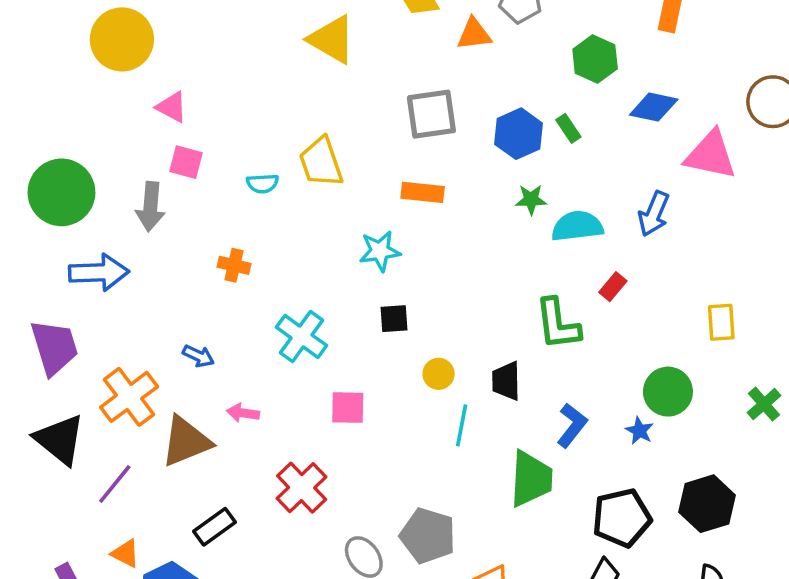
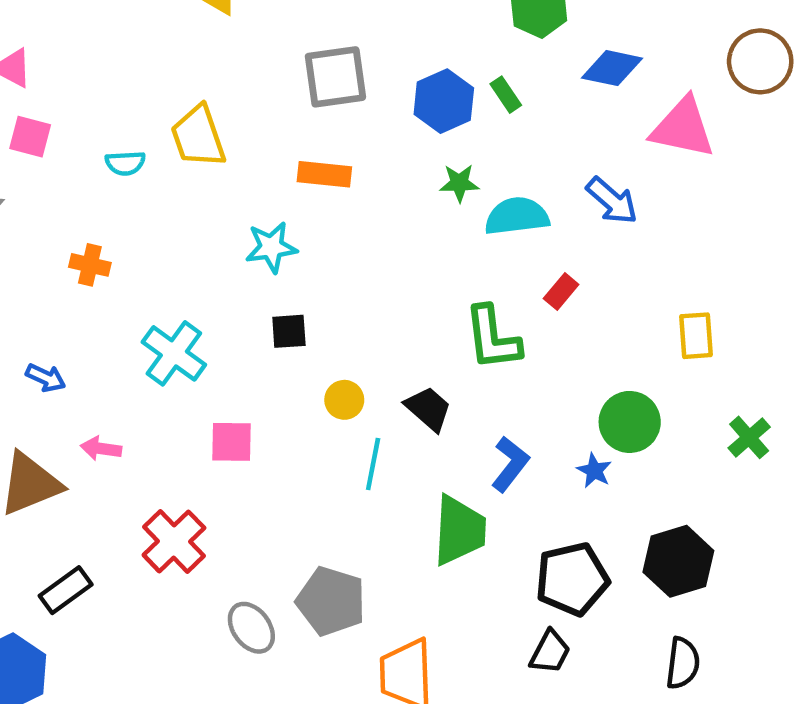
blue arrow: (654, 214) -> (612, 201), turned -72
black trapezoid: (506, 381) -> (428, 409), turned 132

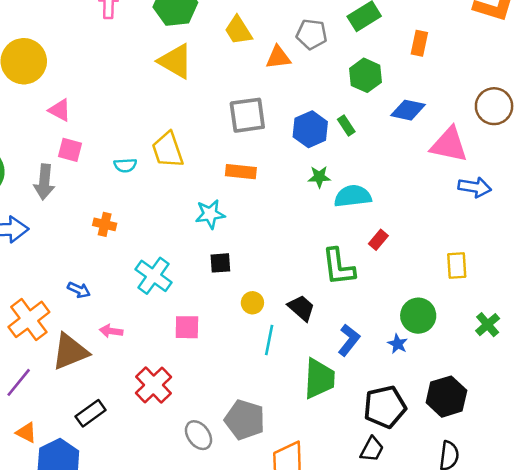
blue arrow: (612, 201) -> (475, 187), moved, turned -32

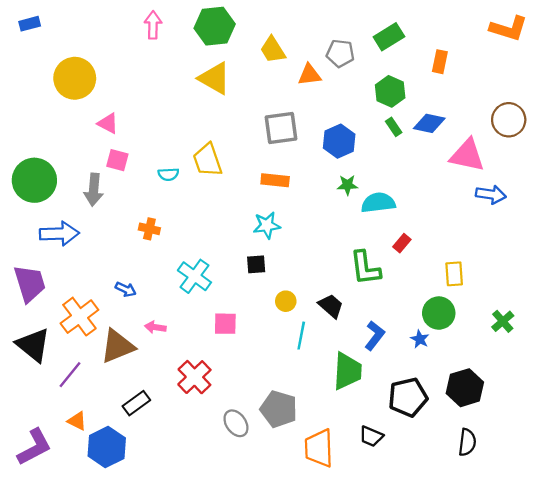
green rectangle: (346, 125) -> (394, 127), moved
cyan star: (210, 214) -> (267, 225), moved
yellow rectangle: (457, 266) -> (454, 274), moved
black trapezoid: (372, 449) -> (371, 436), moved, turned 85

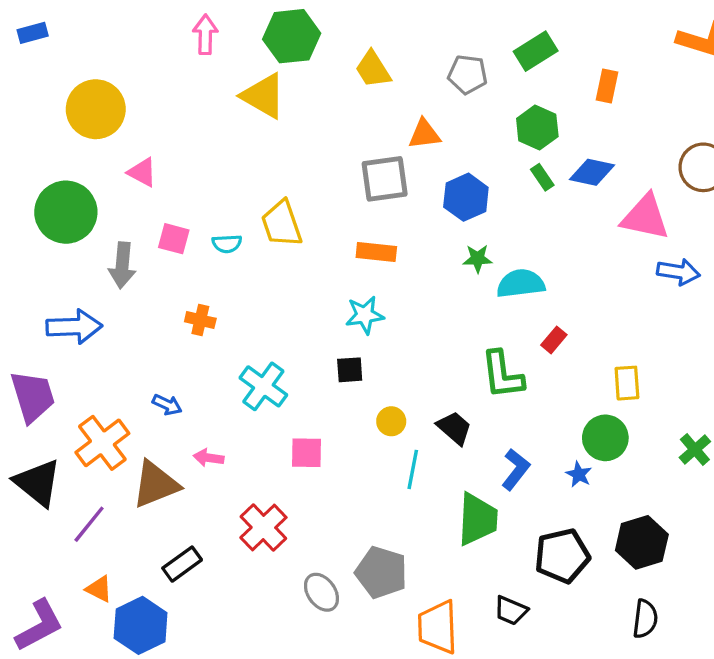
orange triangle: (309, 75) -> (424, 134), moved
yellow triangle: (215, 78) -> (263, 96), moved
pink square: (117, 160) -> (174, 239), moved
green circle: (34, 180) -> (66, 212), moved

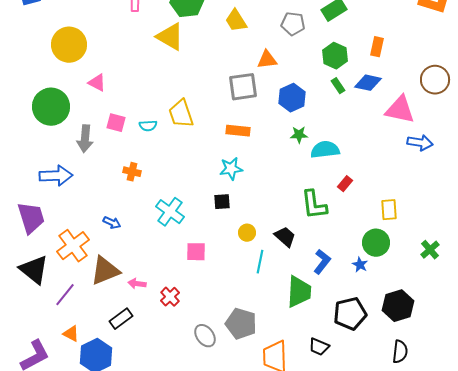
orange rectangle: (607, 86) -> (377, 47), moved
pink arrow: (209, 458) -> (137, 284), moved
red cross: (263, 528) -> (170, 297), size x0.7

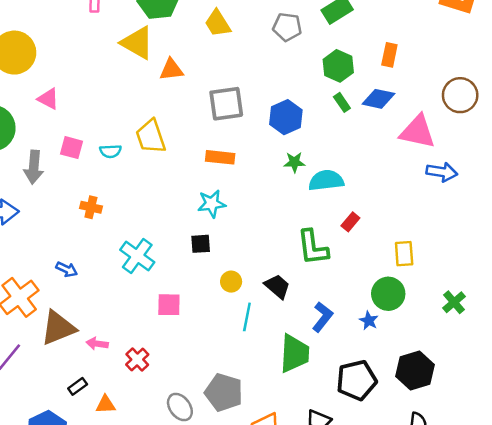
orange triangle: (267, 60) -> (171, 70), moved
black rectangle: (121, 319) -> (78, 386), size x0.7
orange triangle: (71, 334) -> (106, 405), moved, turned -30

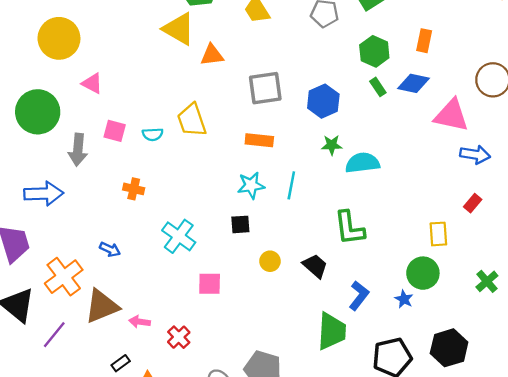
red rectangle: (350, 222) -> (473, 203), moved
cyan line: (247, 317) -> (291, 185), moved

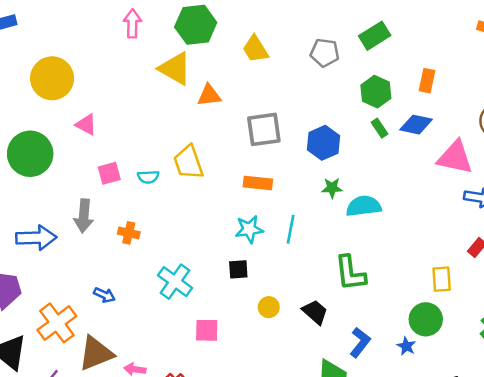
pink square: (115, 131) -> (109, 173), turned -30
gray arrow: (78, 150) -> (84, 216), moved

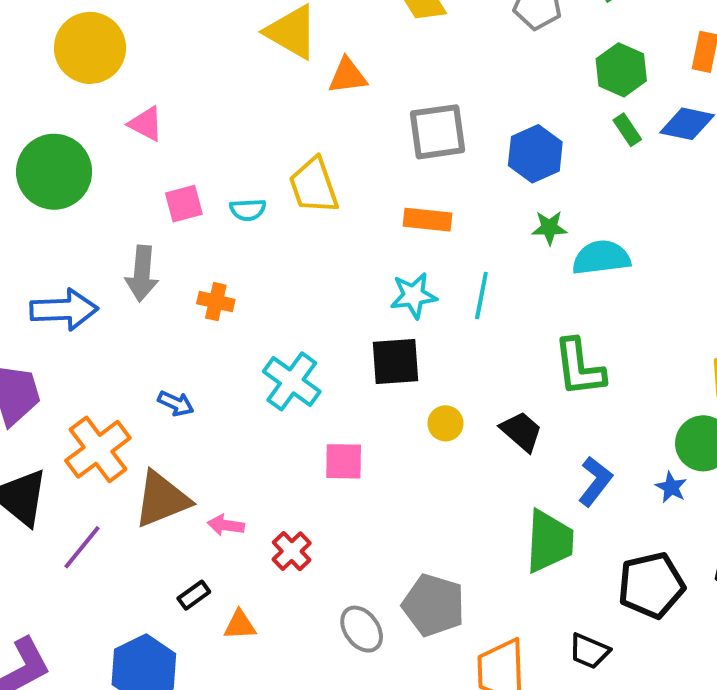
black square: (238, 269) -> (396, 361), size x1.5

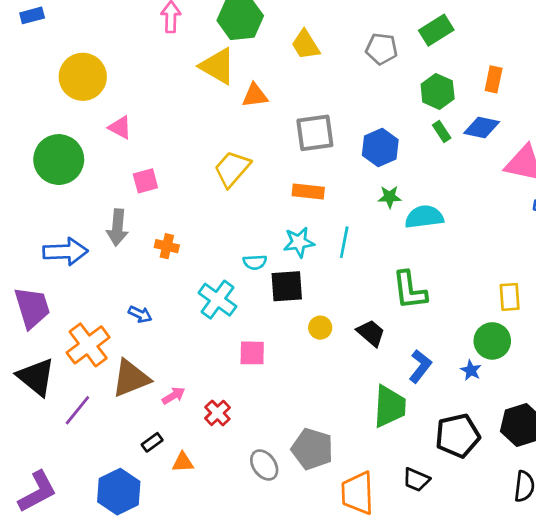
yellow trapezoid: (314, 186) -> (232, 169), turned 60
cyan semicircle: (248, 210) -> (255, 262), moved
pink arrow: (226, 525) -> (173, 396), turned 140

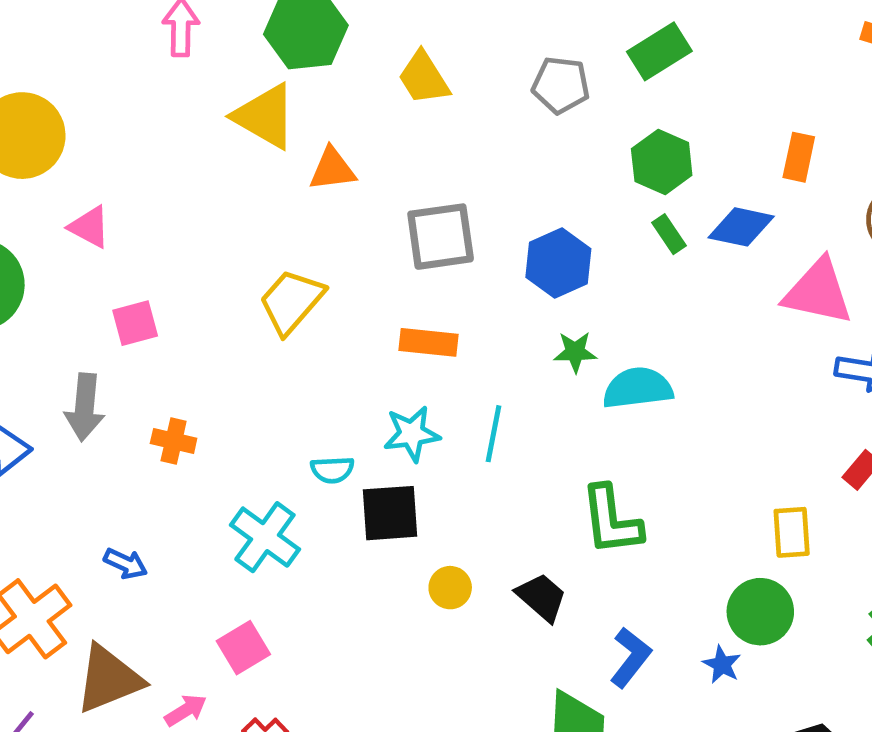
orange rectangle: (494, 79) -> (799, 157), moved
pink square: (252, 353) -> (243, 648), moved, turned -32

